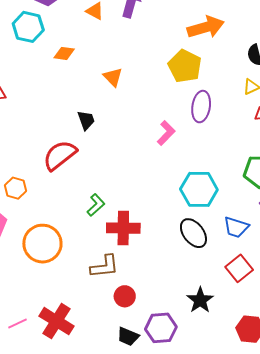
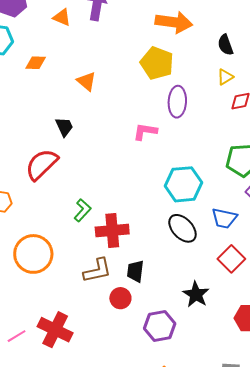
orange arrow: (206, 27) -> (174, 22), turned 30
pink L-shape: (166, 133) -> (145, 131), turned -120
black trapezoid: (128, 336) -> (135, 271), moved, turned 80

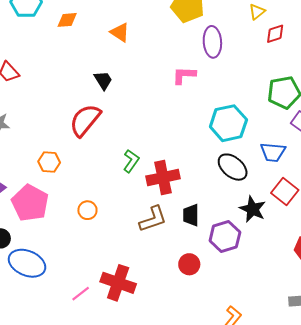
orange circle: (33, 254) -> (87, 210), size x0.5
black star: (196, 294) -> (253, 209), moved
red circle: (120, 298) -> (189, 264), moved
purple hexagon: (160, 326) -> (225, 237), moved

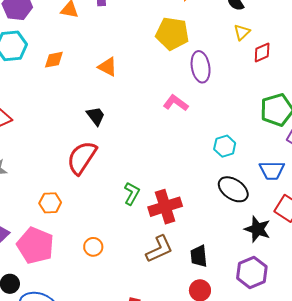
pink L-shape: (184, 75) -> (176, 103), turned 40
cyan hexagon: (228, 123) -> (225, 146), size x0.6
black trapezoid: (191, 215) -> (199, 256), moved
purple hexagon: (225, 237) -> (252, 272), moved

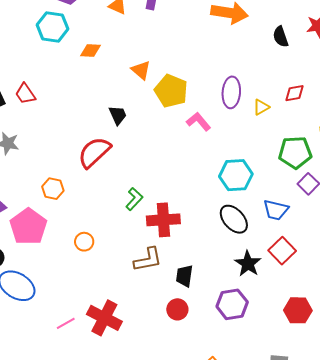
yellow triangle: (242, 32) -> (261, 107), moved
yellow pentagon: (172, 34) -> (171, 91), moved
cyan hexagon: (225, 146) -> (236, 175), size x1.5

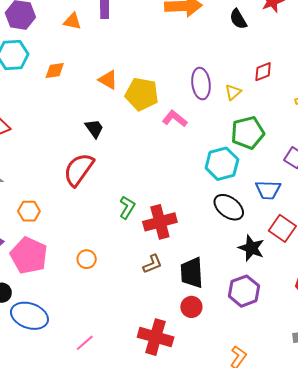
green pentagon: (295, 152) -> (248, 133), moved
orange hexagon: (53, 189) -> (29, 211), moved
brown L-shape: (148, 260) -> (153, 264), size x0.7
black trapezoid: (184, 276) -> (192, 273), size x1.4
red cross: (104, 318) -> (156, 337), moved

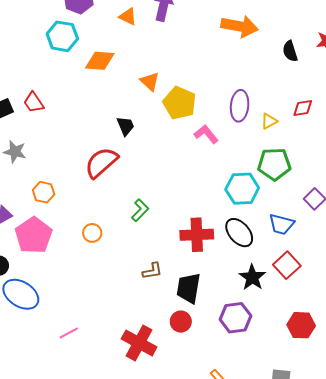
orange diamond: (55, 71) -> (100, 61), size x1.4
red cross: (160, 222) -> (197, 235), moved
orange circle: (87, 259) -> (92, 233), moved

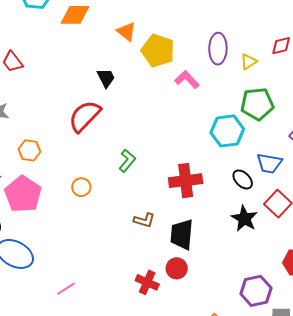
black ellipse: (239, 233) -> (243, 179), moved, size x0.7
brown L-shape: (152, 271) -> (144, 220), turned 30
purple hexagon: (236, 318) -> (256, 291), moved
red cross: (139, 343) -> (147, 282), moved, size x0.7

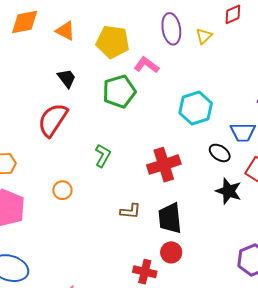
orange triangle: (126, 32) -> (65, 31), moved
green pentagon: (257, 104) -> (119, 91), moved

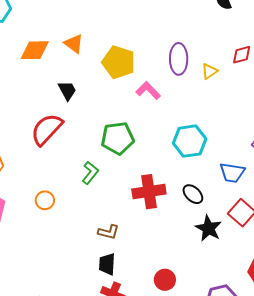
orange diamond: (25, 22) -> (35, 50), moved
green pentagon: (119, 91) -> (118, 138), moved
black ellipse: (220, 153) -> (193, 194), moved
black trapezoid: (170, 218) -> (107, 264), moved, size x0.7
red circle: (171, 252) -> (165, 280), moved

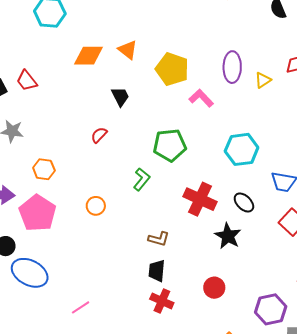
red semicircle: (47, 129) -> (99, 135), size x0.5
red cross: (149, 192) -> (200, 199), turned 32
black star: (209, 228) -> (228, 236), moved

